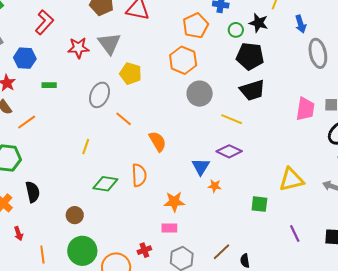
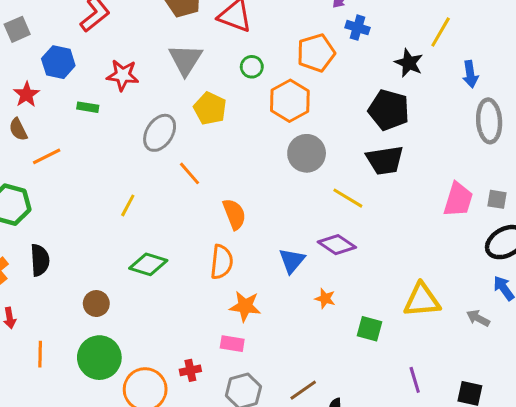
green circle: (236, 30) -> (252, 67), moved
red star: (78, 48) -> (123, 75), moved
orange semicircle: (139, 175) -> (222, 262), moved
orange star: (215, 186) -> (325, 299), moved

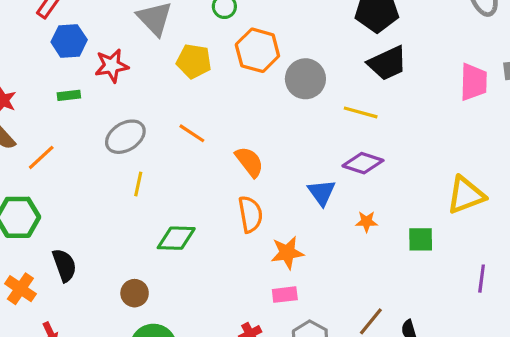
blue hexagon: (58, 62) -> (69, 41), moved
red star: (123, 75) -> (112, 66), moved
orange hexagon: (290, 101) -> (257, 50), moved
gray ellipse: (160, 133) -> (125, 137), moved, turned 42
purple line: (415, 380) -> (482, 279), turned 40

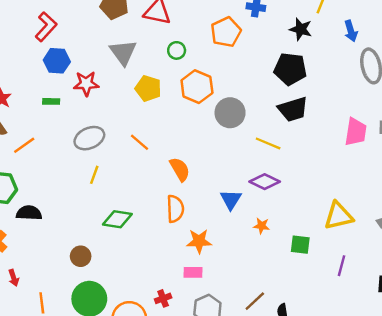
black semicircle: (64, 265) -> (29, 213), moved, turned -75
purple line: (482, 279) -> (342, 266), moved

